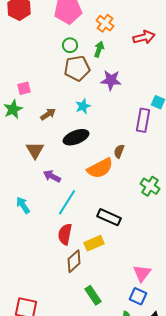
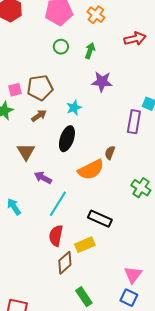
orange cross: (105, 23) -> (96, 15), moved
brown pentagon: (77, 68) -> (40, 88), moved
black ellipse: (76, 137) -> (67, 139), turned -50

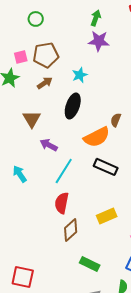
green circle: (61, 47) -> (36, 19), moved
purple star: (102, 82) -> (99, 41), moved
black rectangle: (100, 219) -> (106, 167), moved
yellow rectangle: (85, 245) -> (107, 216), moved
green rectangle: (84, 297) -> (90, 264), turned -30

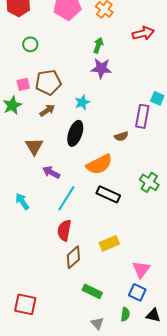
green circle: (36, 19) -> (30, 44), moved
brown semicircle: (116, 120) -> (121, 136), moved, turned -128

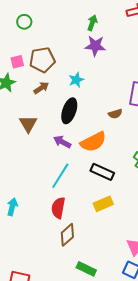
purple arrow: (51, 172) -> (62, 142), moved
cyan arrow: (22, 201) -> (12, 207), moved, turned 48
yellow rectangle: (109, 243) -> (103, 204), moved

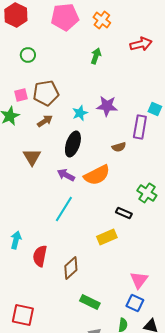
purple star: (95, 46) -> (107, 106), moved
black rectangle: (102, 172) -> (124, 213), moved, size x0.7
red semicircle: (58, 208) -> (40, 256), moved

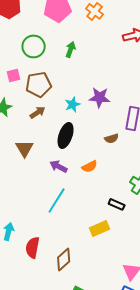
green circle: (28, 55) -> (34, 46), moved, size x1.5
green arrow: (96, 56) -> (71, 49), moved
pink square: (21, 95) -> (14, 75), moved
orange semicircle: (97, 175) -> (90, 166), size x0.6

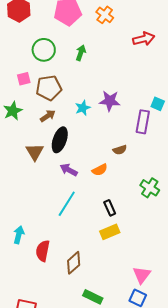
black ellipse: (66, 135) -> (60, 140), moved
brown semicircle: (112, 138) -> (120, 150), moved
black rectangle: (117, 204) -> (110, 208), moved, turned 42

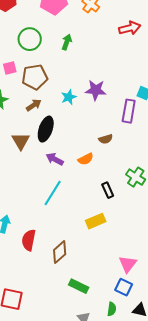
black rectangle: (110, 208) -> (108, 190), moved

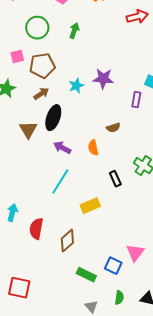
purple rectangle: (129, 111) -> (136, 100), size x0.7
orange semicircle: (86, 159) -> (93, 148), turned 105
yellow rectangle: (96, 221) -> (90, 206), moved
blue square: (124, 287) -> (113, 266), moved

